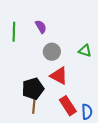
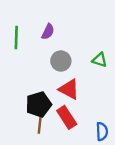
purple semicircle: (41, 27) -> (48, 32), turned 56
red rectangle: (68, 106) -> (67, 117), moved

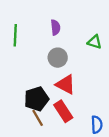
purple semicircle: (48, 32) -> (55, 27), moved, turned -32
green triangle: (100, 60) -> (95, 42), moved
brown line: (40, 124) -> (38, 118), turned -36

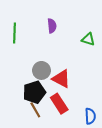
gray circle: (58, 58) -> (41, 70), moved

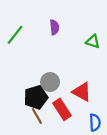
green line: (14, 33) -> (15, 35), turned 36
gray circle: (41, 70) -> (50, 82), moved
red triangle: (61, 79) -> (82, 92), moved

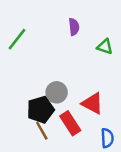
purple semicircle: (54, 27) -> (74, 27), moved

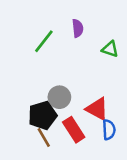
green line: (17, 39) -> (44, 41), moved
blue semicircle: (107, 138) -> (109, 130), moved

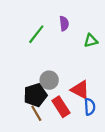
green triangle: (110, 49) -> (91, 41), turned -32

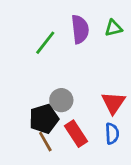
purple semicircle: (64, 24) -> (80, 29), size x1.5
green triangle: (91, 41) -> (113, 28), moved
red triangle: (80, 90) -> (113, 103), moved, turned 36

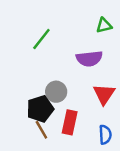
purple semicircle: (80, 29) -> (89, 59), moved, turned 90
red rectangle: (76, 134) -> (70, 122), turned 45
blue semicircle: (112, 134) -> (105, 135), moved

